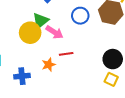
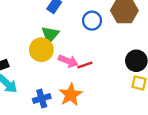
pink arrow: (54, 32) -> (68, 61), moved
orange star: (49, 65) -> (71, 95), moved, size x1.5

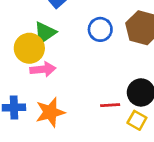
pink arrow: (68, 61) -> (43, 69), moved, turned -42
red line: (85, 65) -> (110, 105), moved

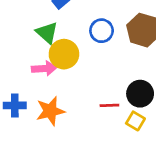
green triangle: (45, 33) -> (47, 33), turned -45
yellow circle: (29, 48) -> (64, 54), moved

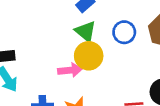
green triangle: (47, 33) -> (85, 31), moved

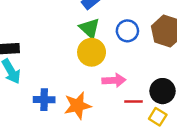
pink arrow: (70, 70) -> (114, 80), moved

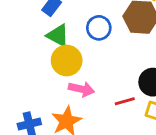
pink arrow: (114, 80) -> (81, 89), moved, turned 30

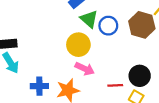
green triangle: (58, 36) -> (89, 19), moved

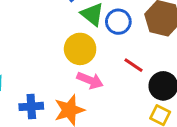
red line: (115, 85) -> (134, 65), moved, turned 40

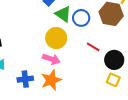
pink arrow: (90, 80) -> (51, 59), moved

